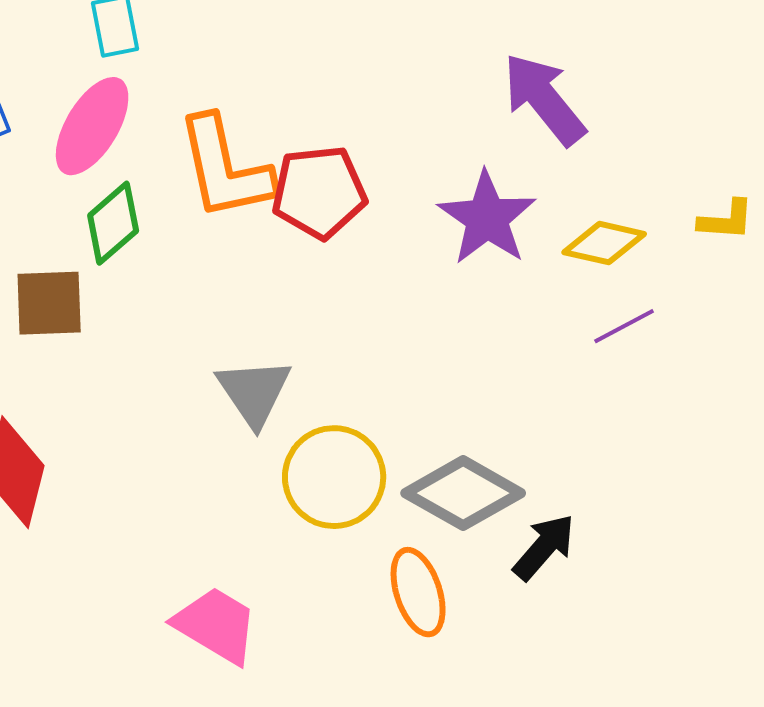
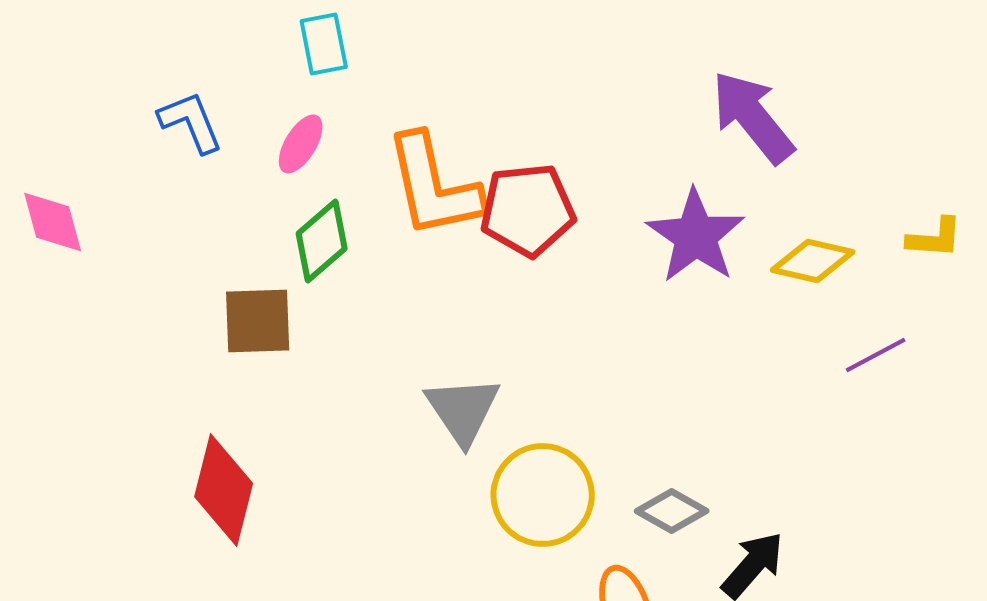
pink ellipse: (92, 126) -> (301, 144), size x0.6
purple line: (624, 326) -> (876, 355), moved
gray diamond: (463, 493) -> (672, 511), size x0.6

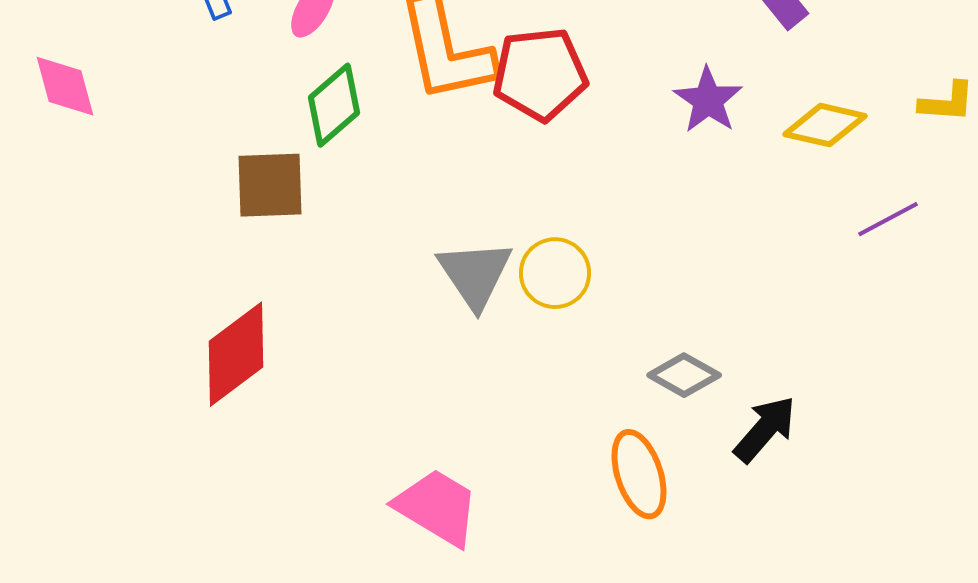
purple star: (696, 236) -> (708, 100), size x0.7
red diamond: (224, 490) -> (236, 354), turned 39
yellow circle: (543, 495) -> (555, 273), moved, size x0.7

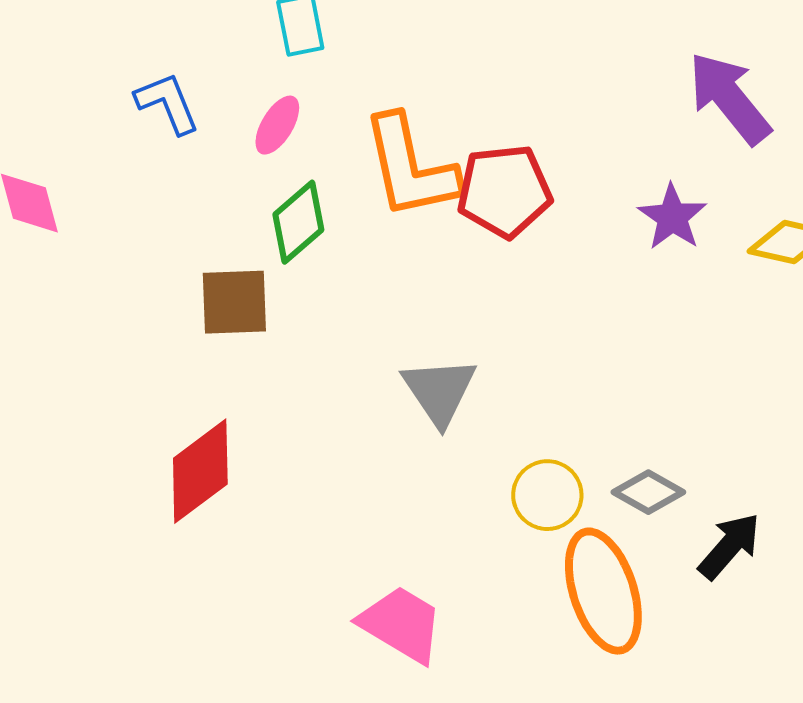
yellow circle: (555, 273) -> (547, 495), moved
orange ellipse: (639, 474) -> (603, 591), size x1.4

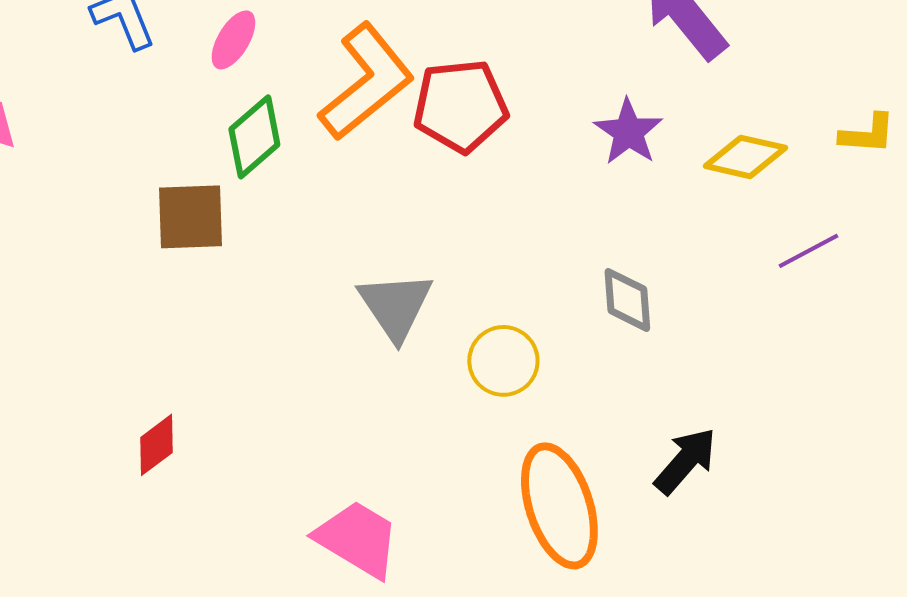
orange L-shape: (410, 167) -> (366, 82), turned -117
red diamond: (200, 471) -> (156, 445), moved, size x0.6
gray diamond: (648, 492) -> (627, 300), moved, turned 56
yellow circle: (547, 495) -> (503, 361), moved

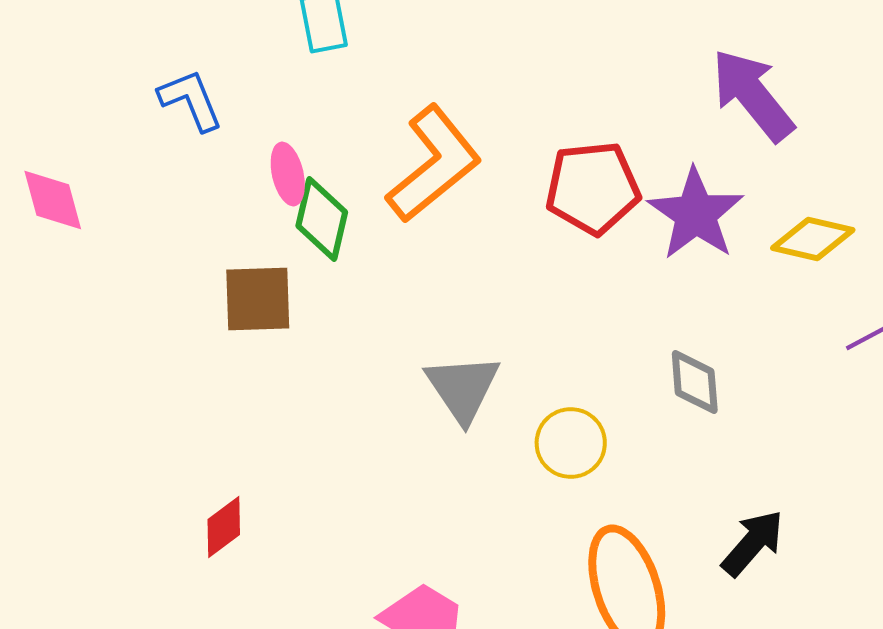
pink ellipse: (233, 40) -> (288, 174), moved, turned -44
red pentagon: (460, 106) -> (593, 188), moved
purple star: (628, 132) -> (696, 214), size x1.4
green diamond: (254, 137) -> (322, 219), turned -36

